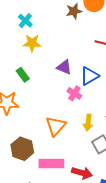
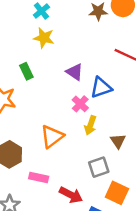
yellow arrow: (88, 123) -> (90, 125), moved
pink rectangle: (51, 163) -> (39, 177), size x0.7

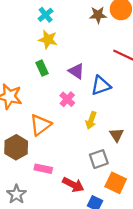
green rectangle: (26, 71) -> (42, 68), moved
pink cross: (80, 104) -> (67, 99), moved
orange triangle: (52, 136) -> (40, 125), moved

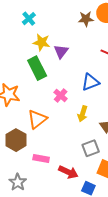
cyan cross: (46, 15) -> (29, 19), moved
green rectangle: (42, 68) -> (37, 68), size x1.6
purple triangle: (76, 71) -> (61, 51), moved, turned 35

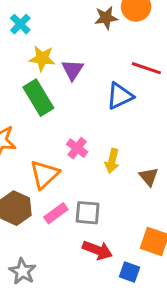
blue triangle: (90, 82) -> (120, 96), moved
pink cross: (61, 96) -> (77, 148), moved
gray square: (91, 148) -> (88, 213), moved, turned 30
pink rectangle: (41, 159) -> (56, 213), moved, turned -42

